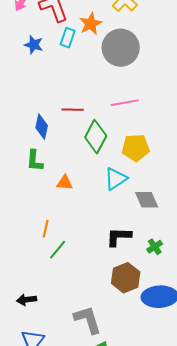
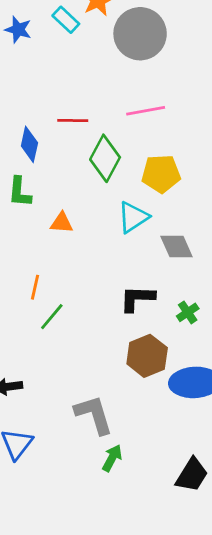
cyan rectangle: (68, 38) -> (66, 20), turned -66

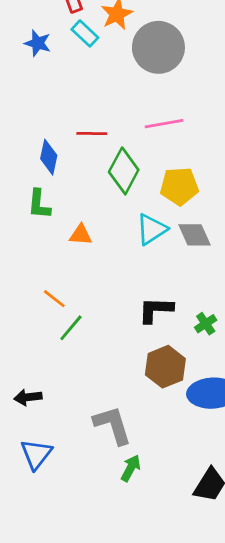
gray diamond: (176, 247) -> (195, 235), moved
orange line: (35, 287) -> (54, 299), turned -65

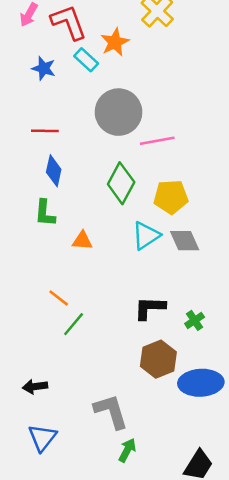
gray circle: (158, 47) -> (119, 112), moved
red line: (92, 133) -> (45, 131), moved

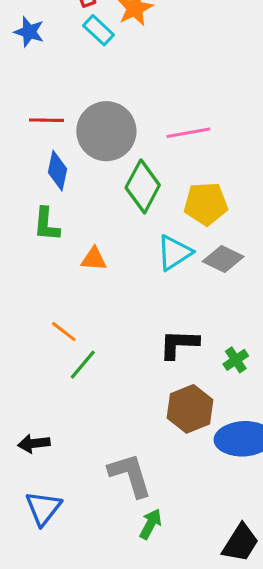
blue star: (44, 68) -> (29, 32), moved
gray circle: (119, 112) -> (106, 131), moved
gray diamond: (185, 241) -> (223, 259), turned -40

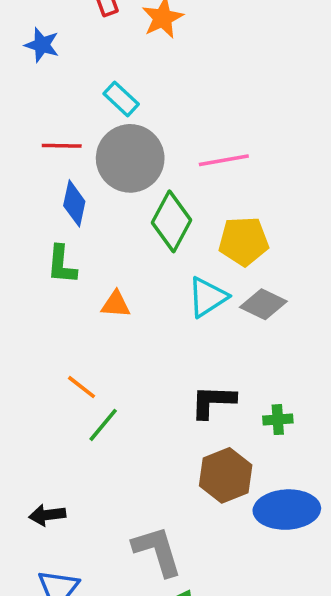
cyan rectangle: (99, 30) -> (121, 99), moved
green cross: (236, 360) -> (278, 420), turned 30

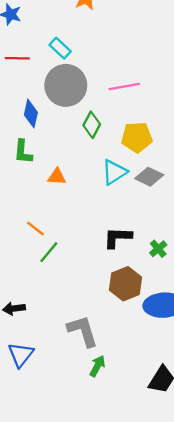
red line: (62, 146) -> (17, 58), moved
green diamond: (172, 221) -> (92, 125), size x0.7
green cross: (278, 420) -> (158, 249), turned -36

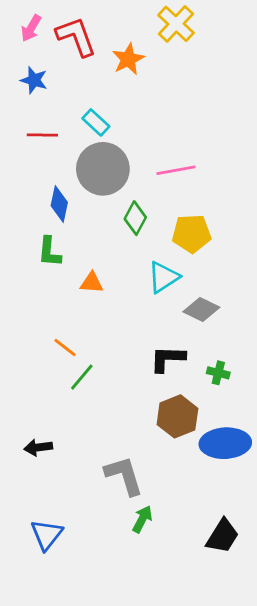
gray diamond: (149, 177) -> (201, 310), moved
green cross: (158, 249) -> (218, 373), turned -36
blue triangle: (21, 355) -> (47, 535), moved

